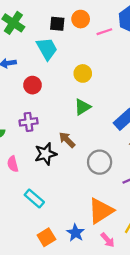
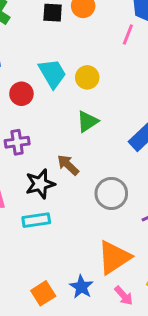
pink line: (104, 32) -> (128, 34), moved, turned -49
cyan trapezoid: (47, 49) -> (52, 73), moved
cyan rectangle: (34, 199) -> (36, 220), moved, turned -48

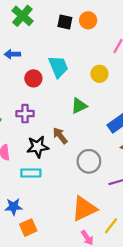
yellow circle: (87, 77) -> (99, 74), moved
blue star: (81, 287) -> (14, 207), moved, turned 30

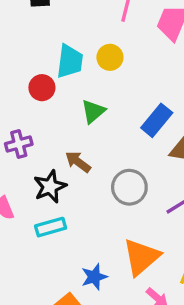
cyan trapezoid: (58, 67) -> (70, 61), moved, turned 45
red circle: (33, 78) -> (42, 88), moved
blue star: (14, 207) -> (94, 277), moved

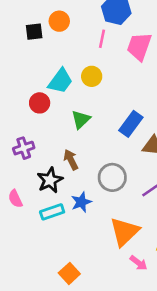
cyan trapezoid: (70, 61) -> (60, 81), turned 32
brown arrow: (78, 162) -> (71, 160), turned 30
blue star: (94, 277) -> (81, 202), moved

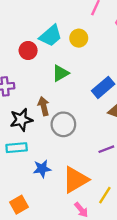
gray circle: (112, 177) -> (63, 124), moved
blue star: (81, 202) -> (42, 169), moved

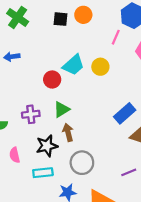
green triangle: (61, 73) -> (62, 109), moved
gray circle: (63, 124) -> (82, 163), moved

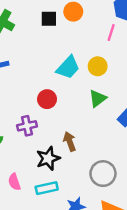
red circle: (52, 79) -> (47, 99), moved
green triangle: (62, 109) -> (98, 98), moved
pink semicircle: (15, 155) -> (14, 182), moved
gray circle: (82, 163) -> (103, 174), moved

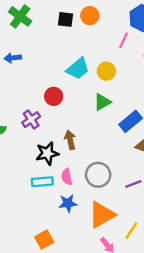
purple cross: (27, 126) -> (31, 120), turned -30
pink semicircle: (14, 182) -> (67, 177), moved

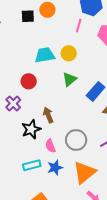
cyan trapezoid: (78, 69) -> (45, 55), turned -140
cyan rectangle: (42, 182) -> (32, 165), moved

